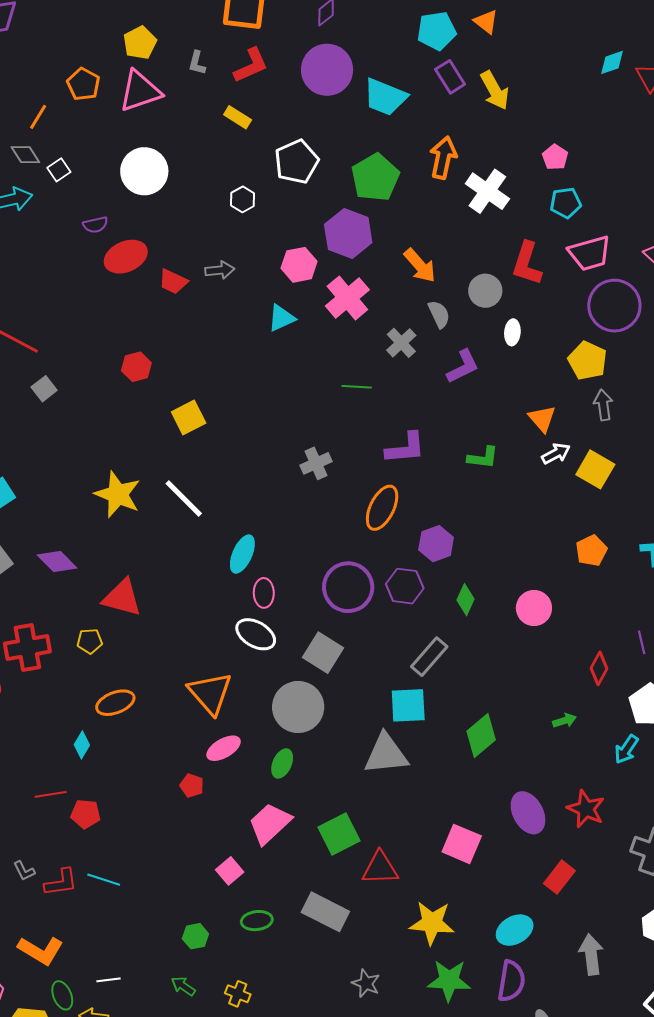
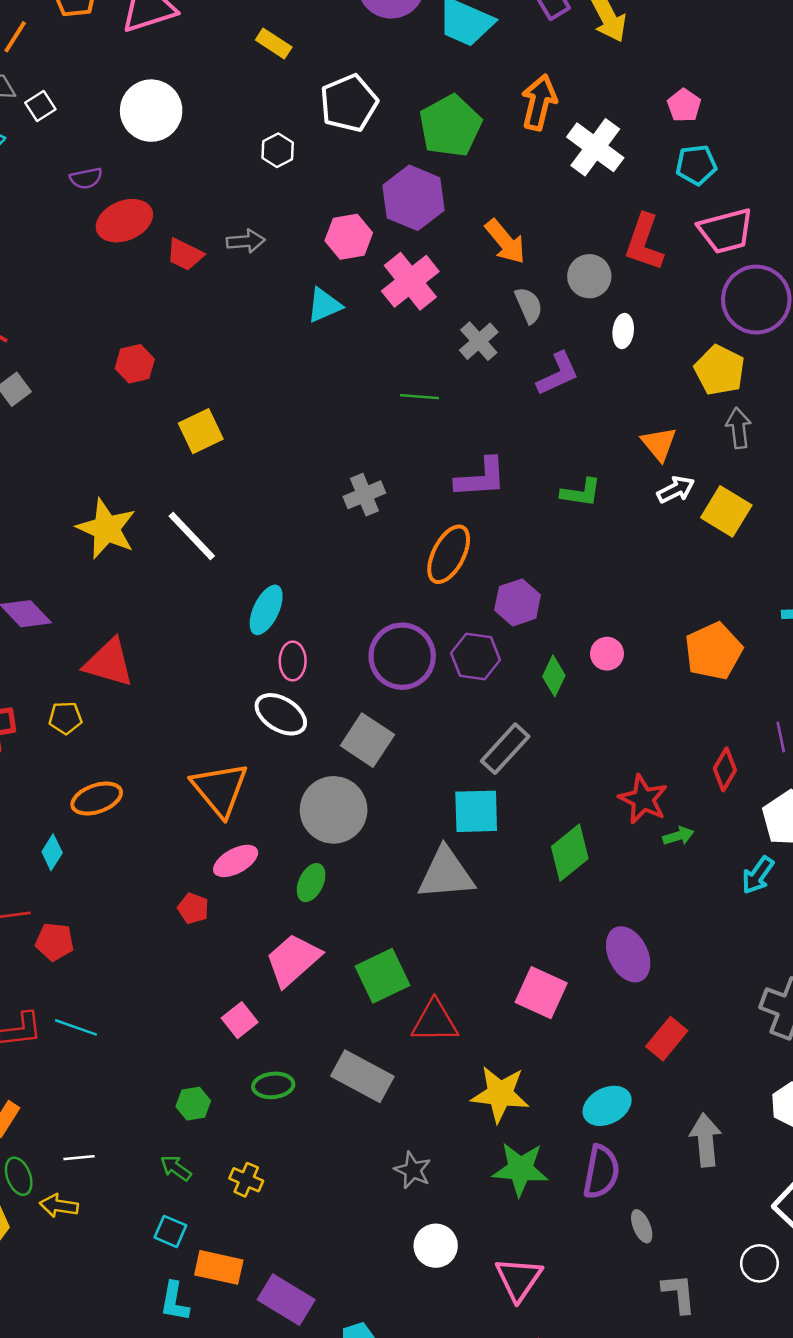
orange pentagon: (591, 551) -> (714, 651), moved, size x1.4
pink circle: (534, 608) -> (607, 654), moved, size x0.7
red star: (586, 809) -> (643, 799), moved

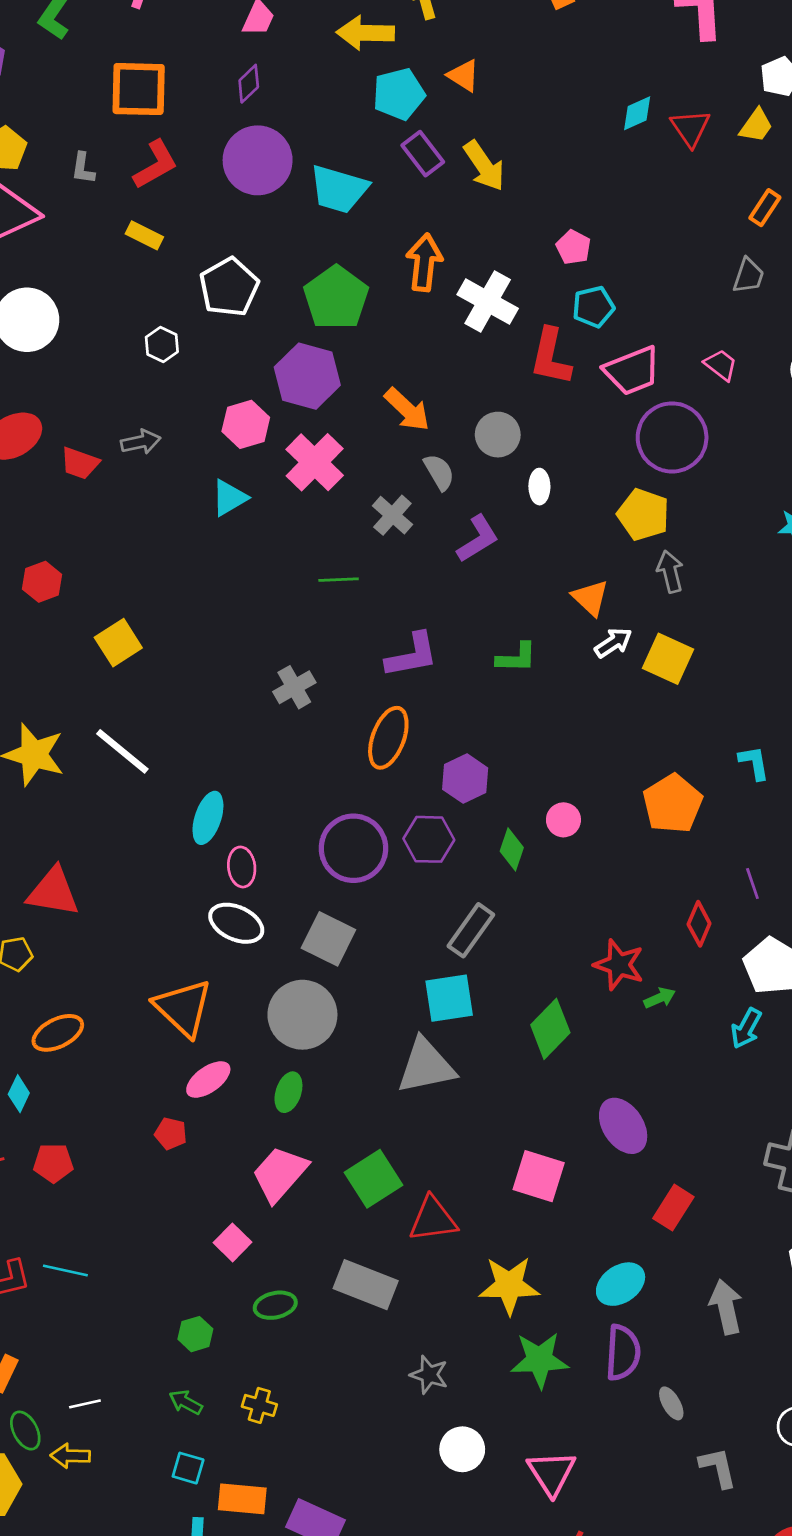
red L-shape: (644, 242) -> (551, 357), moved
red pentagon: (55, 942) -> (53, 1163), moved

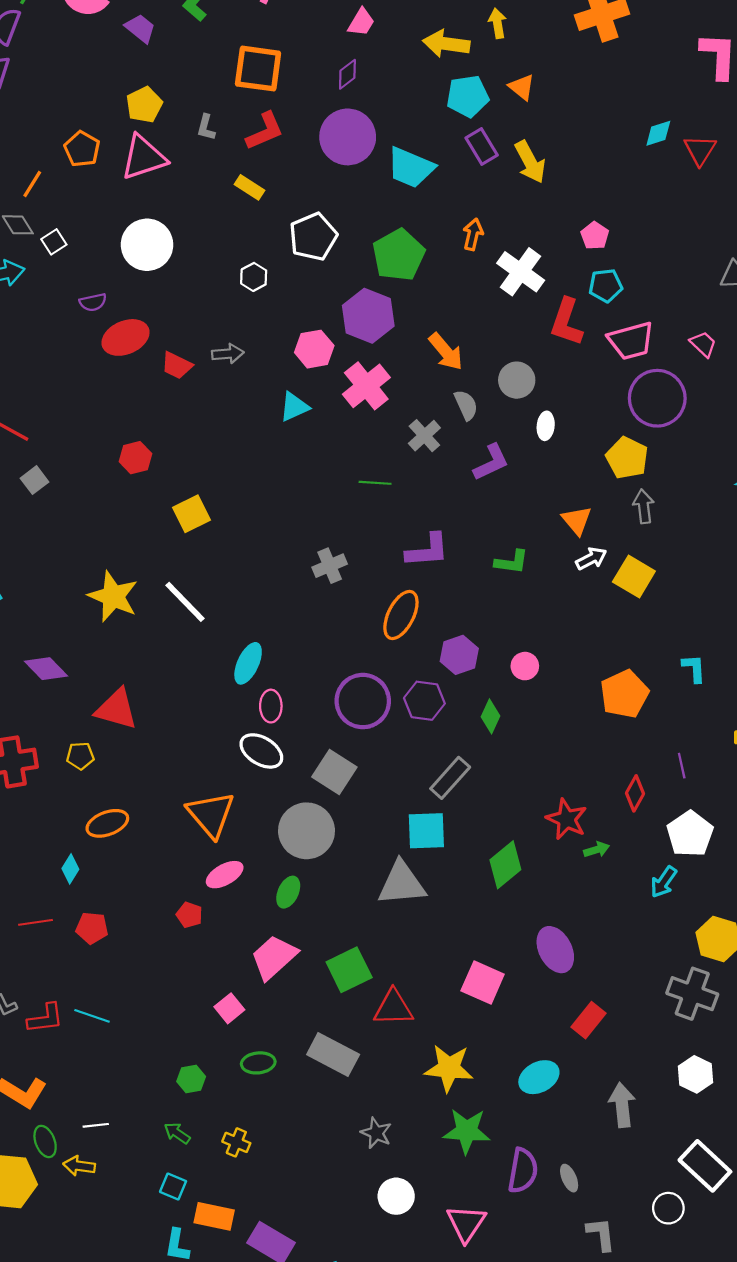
orange arrow: (424, 262) -> (473, 234), size x0.7
pink circle: (563, 820) -> (525, 666), moved
purple semicircle: (623, 1353) -> (523, 1171), moved

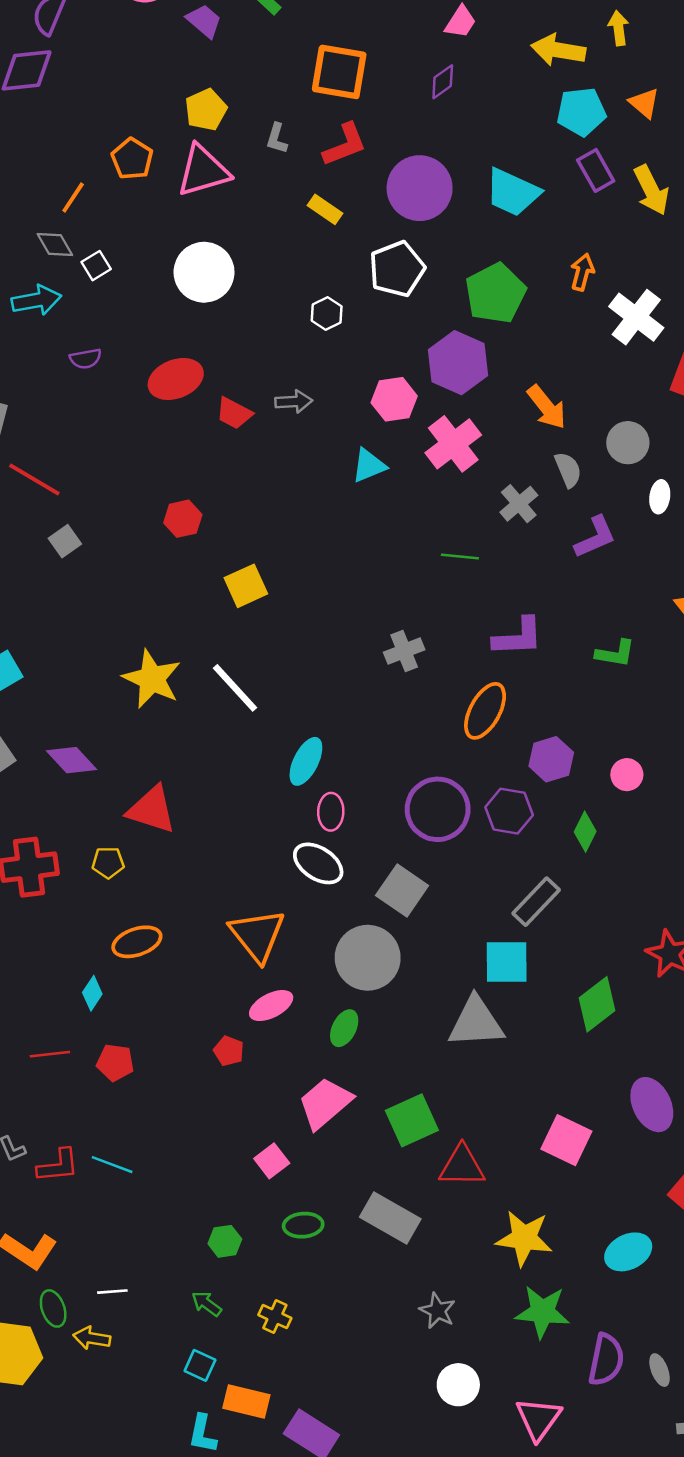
purple circle: (348, 137) -> (420, 188), moved
purple semicircle: (93, 302) -> (86, 359), moved

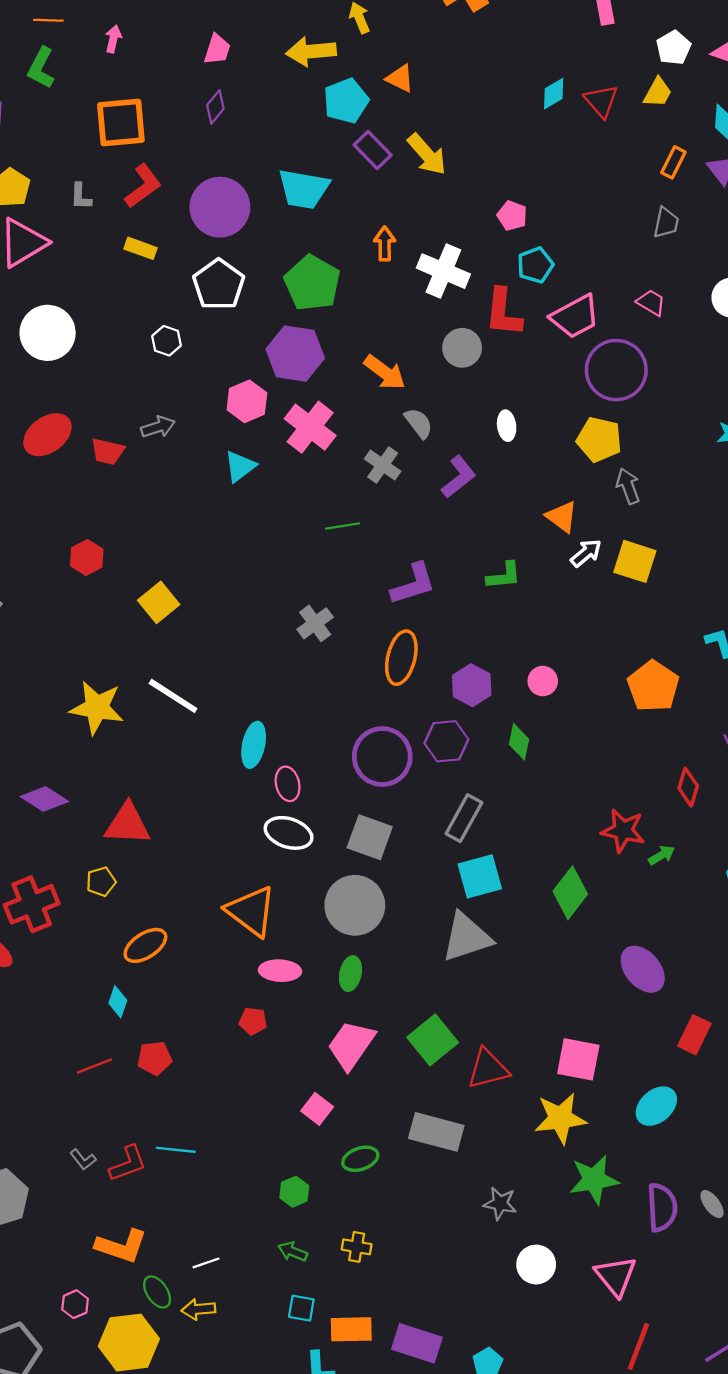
gray circle: (628, 443) -> (462, 348), moved
gray rectangle: (536, 902) -> (464, 818), moved
pink ellipse: (271, 1006) -> (280, 971), turned 45
pink square: (566, 1140) -> (578, 1059), moved

